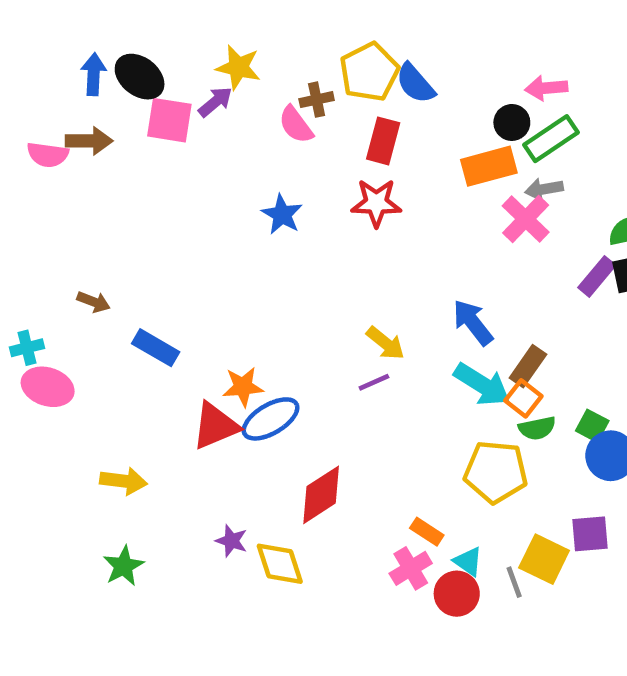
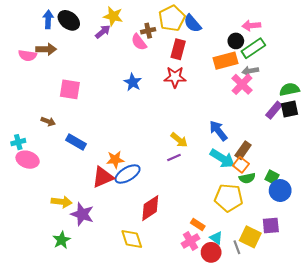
pink square: (169, 120) -> (70, 89), moved
purple star: (231, 541) -> (82, 214), moved, size x1.6

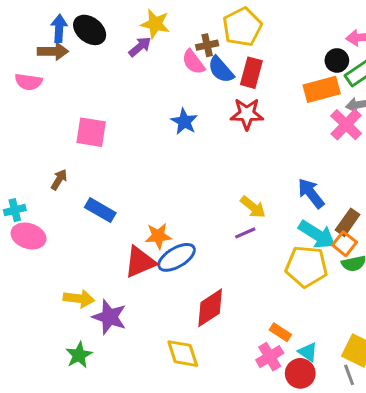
blue semicircle: (193, 23) -> (221, 70), moved
brown arrow: (46, 49) -> (53, 51), moved
brown arrow: (48, 121) -> (59, 180), turned -80
yellow pentagon: (229, 198) -> (306, 267), moved
gray line: (237, 247) -> (349, 375), moved

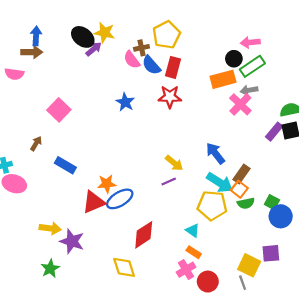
black ellipse: (90, 30) -> (83, 37), moved
pink square: (91, 132) -> (59, 110), turned 35
cyan triangle: (308, 352) -> (193, 230), moved

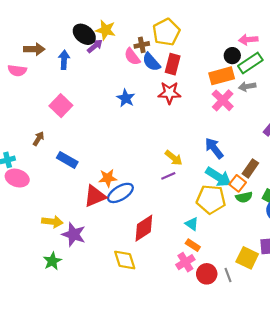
blue arrow: (36, 36) -> (64, 60), moved
pink cross: (240, 104) -> (223, 100), moved
brown rectangle: (242, 174) -> (250, 168), moved
gray line: (243, 283) -> (228, 275), moved

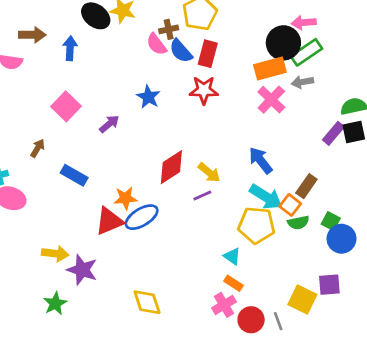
purple arrow: (95, 46) -> (109, 124), moved
black circle: (232, 56) -> (283, 43), size x1.6
red diamond: (144, 228) -> (171, 167), moved

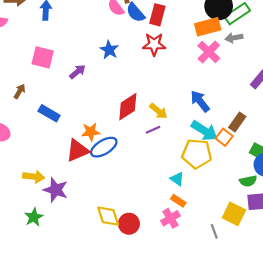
pink square: (66, 106) -> (43, 57), turned -30
green semicircle: (298, 223) -> (248, 181), moved
red circle: (251, 320) -> (129, 224), moved

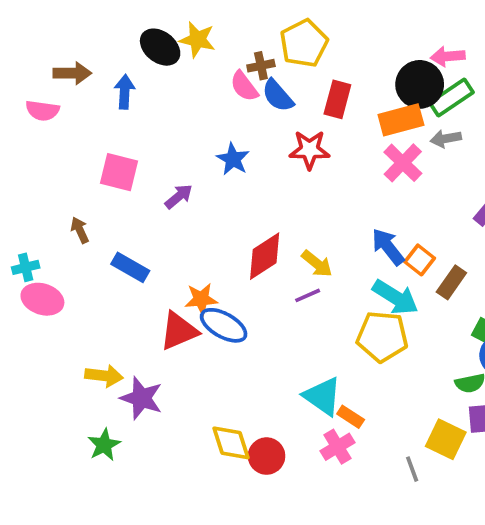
red rectangle: (157, 15) -> (337, 99), moved
brown arrow: (20, 91) -> (80, 230), turned -56
orange square: (224, 137) -> (420, 260), moved
blue ellipse: (104, 147) -> (224, 325), turned 60
cyan triangle: (177, 179) -> (323, 396), moved, size x1.6

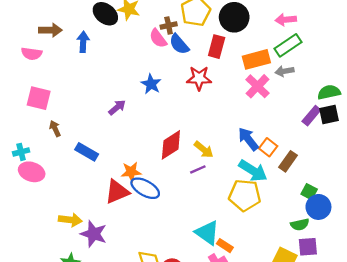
black circle: (420, 84) -> (234, 17), moved
pink square: (119, 172) -> (39, 98), moved

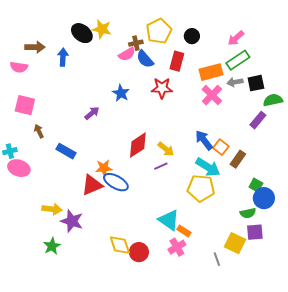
black circle: (234, 17) -> (192, 36), size x0.6
pink arrow: (286, 20) -> (236, 38), turned -36
pink semicircle: (158, 38) -> (127, 54), turned -84
black square: (329, 114) -> (256, 83), moved

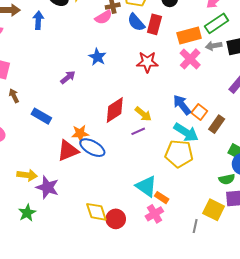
blue semicircle: (145, 59) -> (136, 22), moved
red star: (162, 88) -> (147, 62), moved
gray line: (217, 259) -> (195, 226), turned 32

